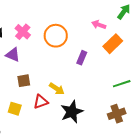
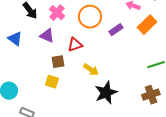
purple rectangle: (82, 58) -> (116, 30), moved, turned 32
red triangle: (41, 102) -> (75, 45), moved
yellow square: (15, 109) -> (52, 82), moved

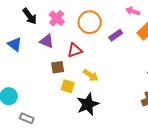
yellow square: (52, 82) -> (68, 86), moved
black star: (106, 93) -> (88, 104), moved

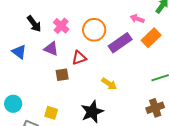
purple rectangle: (116, 35) -> (120, 43), size x1.6
yellow arrow: (91, 75) -> (109, 84), moved
yellow square: (68, 86) -> (51, 113), moved

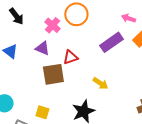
black arrow: (34, 24) -> (16, 16), moved
orange circle: (94, 30) -> (76, 14), moved
brown square: (62, 75) -> (53, 74), size x1.6

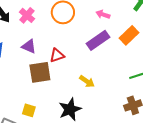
pink arrow: (128, 18) -> (103, 14), moved
pink cross: (52, 25) -> (27, 15), moved

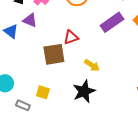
purple triangle: (29, 46) -> (30, 20), moved
yellow arrow: (87, 81) -> (92, 65), moved

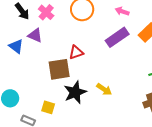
yellow arrow: (92, 65) -> (104, 89), moved
black star: (84, 91) -> (75, 92), moved

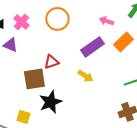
pink arrow: (122, 11) -> (106, 21), moved
yellow arrow: (104, 89) -> (85, 76), moved

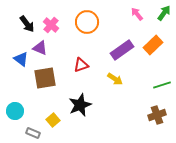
pink arrow: (106, 21) -> (137, 14), moved, turned 32
brown square: (34, 79) -> (45, 78), moved
yellow square: (23, 117) -> (53, 120), turned 32

